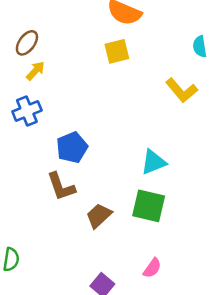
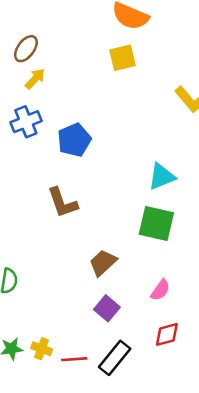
blue pentagon: (72, 148) -> (74, 140), moved
brown trapezoid: (99, 216) -> (103, 263), moved

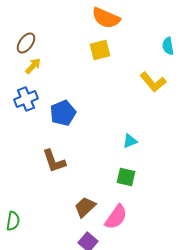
cyan triangle: (162, 177) -> (130, 141), size x0.7
green square: (156, 223) -> (126, 177), size x0.7
pink semicircle: (160, 290) -> (116, 217), moved, size x1.5

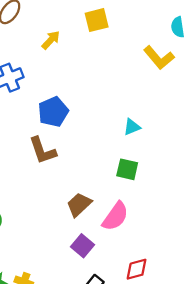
cyan semicircle: (168, 46) -> (178, 27), moved
yellow arrow: (33, 66) -> (51, 40), moved
blue pentagon: (63, 113) -> (53, 112), moved

